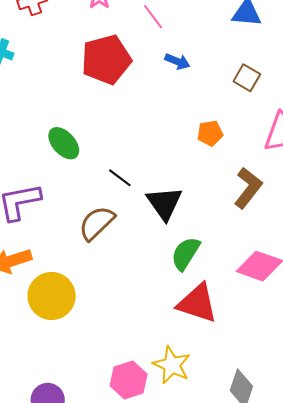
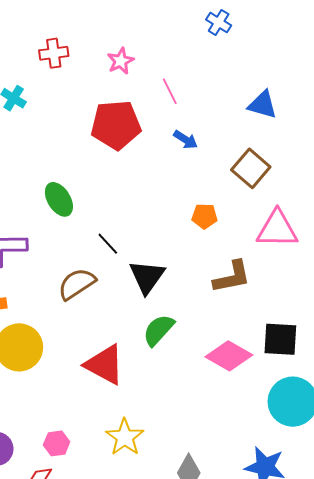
brown square: (247, 78) -> (251, 168), size x1.4
brown L-shape: (248, 188) -> (232, 277), turned 30
red triangle: (197, 303) -> (105, 365), moved
pink hexagon: (129, 380) -> (57, 443), moved, size x0.7

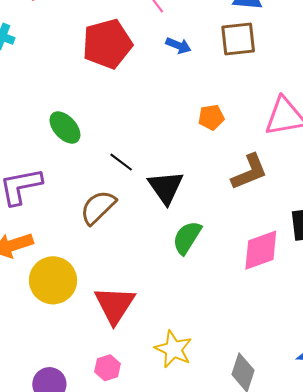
brown square: (251, 168) -> (238, 39), moved, turned -36
pink diamond: (229, 356) -> (261, 250), turned -39
red triangle: (105, 365) -> (115, 305), moved, turned 45

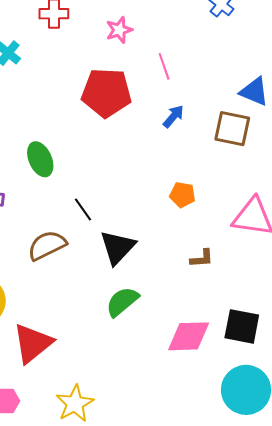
blue arrow: (178, 46) -> (173, 116), turned -90
brown L-shape: (249, 172) -> (202, 258), size x0.6

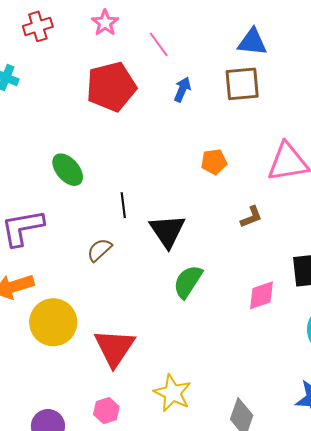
black line: (83, 209) -> (123, 205), turned 45
brown semicircle: (47, 245) -> (99, 250), size x0.7
pink diamond: (189, 336) -> (262, 295), size x0.7

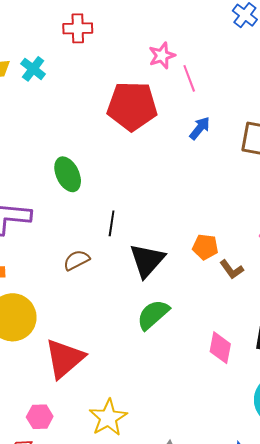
pink star: (105, 23) -> (162, 56), moved
orange pentagon: (214, 162) -> (205, 247), moved
brown L-shape: (251, 217) -> (232, 270), turned 60
pink diamond: (262, 295) -> (220, 348), turned -76

